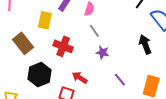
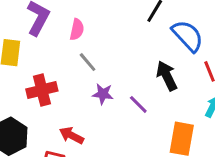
red cross: (63, 46) -> (42, 90), turned -30
purple line: (120, 80) -> (138, 104), moved

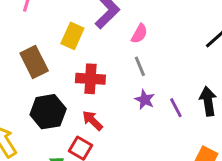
purple line: (138, 104) -> (176, 108), moved
red arrow: (71, 135) -> (92, 121), moved

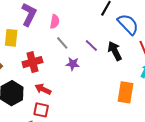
purple line: (176, 108) -> (91, 45), moved

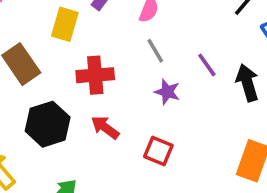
red square: (41, 110) -> (158, 151), moved

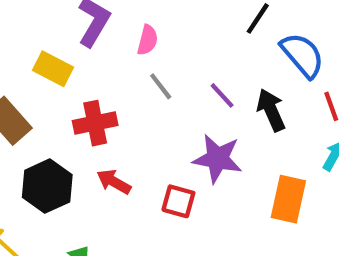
yellow rectangle: (65, 24) -> (53, 69), turned -72
purple star: (167, 92) -> (217, 159), moved, size x1.6

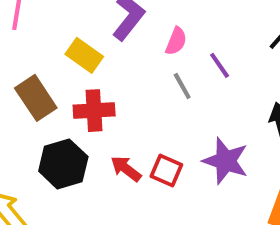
purple line: (222, 95) -> (220, 65), moved
red cross: (95, 123) -> (94, 111), moved
red square: (178, 201) -> (166, 170), moved

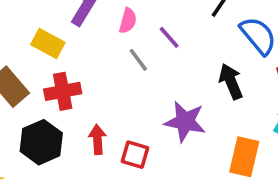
red arrow: (126, 169) -> (97, 139), turned 56
red square: (166, 170) -> (135, 155), moved

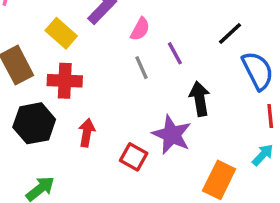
black arrow: (231, 81) -> (200, 99), moved
red square: (135, 155) -> (134, 157), moved

